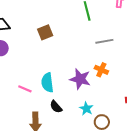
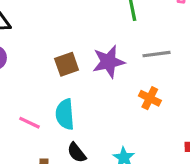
brown square: (45, 32) -> (67, 64), moved
purple star: (80, 79) -> (109, 62), moved, turned -30

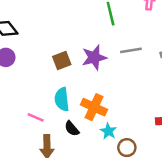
orange cross: (150, 98) -> (94, 107), moved, size x1.5
pink line: (30, 123) -> (36, 117), moved

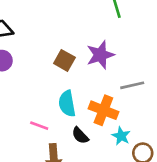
gray line: (131, 50) -> (132, 85), moved
brown square: (62, 61) -> (64, 60), turned -36

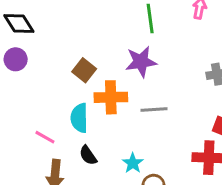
purple star: (100, 55) -> (141, 62), moved
orange cross: (103, 110) -> (111, 97), moved, turned -32

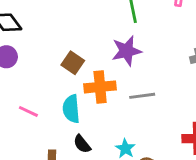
pink line: (45, 137) -> (28, 111), moved

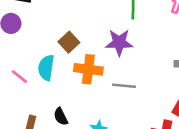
cyan semicircle: (71, 109) -> (46, 68), moved

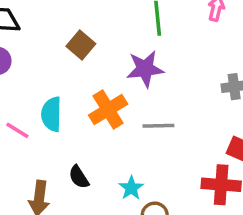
brown square: (69, 42) -> (81, 45), moved
orange cross: (88, 69) -> (108, 110), turned -32

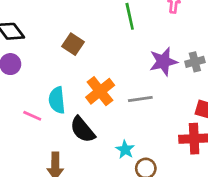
purple star: (145, 69) -> (163, 62), moved
black semicircle: (79, 177) -> (82, 130), moved, size x1.5

